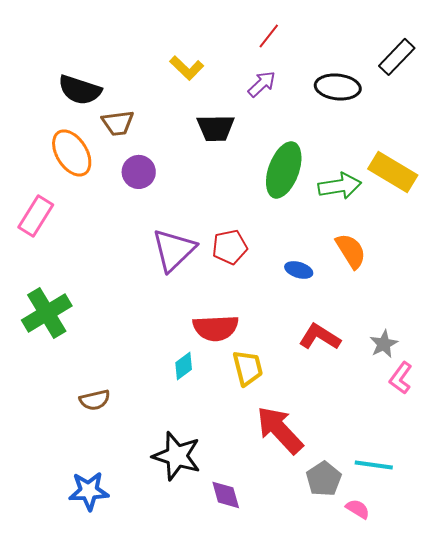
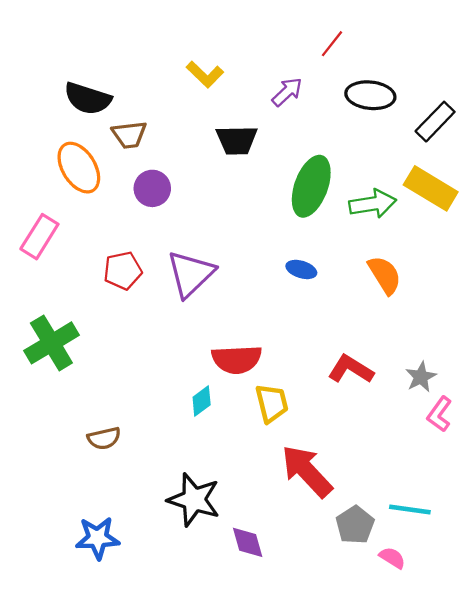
red line: (269, 36) -> (332, 44), moved
black rectangle: (397, 57) -> (435, 122), moved
red pentagon: (230, 247) -> (123, 271), moved
blue ellipse: (299, 270) -> (301, 269), moved

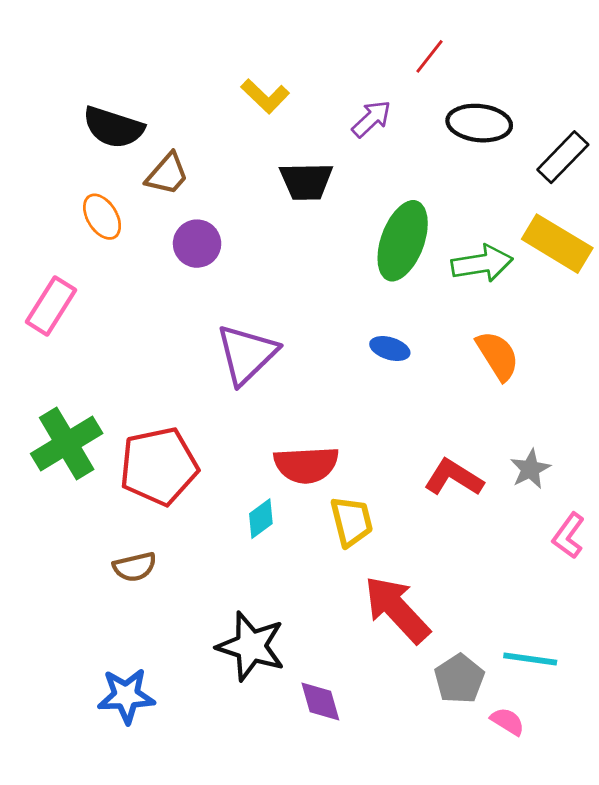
brown trapezoid: (129, 135) -> (167, 174), turned -42
orange ellipse: (79, 168) -> (102, 217), size x0.7
red pentagon: (123, 271) -> (159, 466), moved, size x1.6
gray star: (421, 377) -> (530, 469), moved

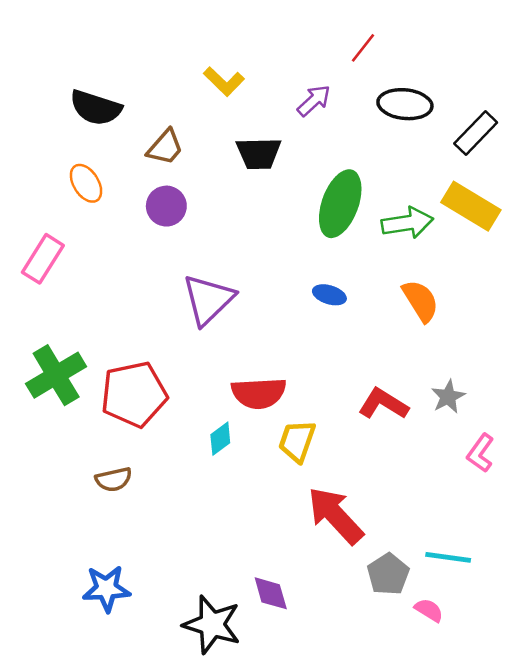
brown trapezoid: (167, 174) -> (165, 147), moved
yellow trapezoid: (352, 521) -> (297, 441), turned -147
black star: (251, 646) -> (212, 625), moved

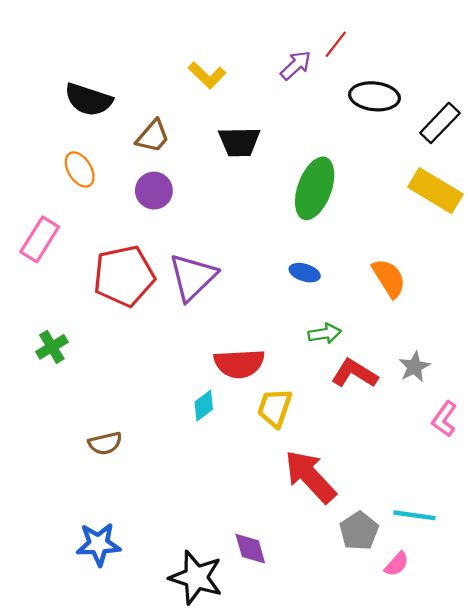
purple arrow: (314, 101) -> (296, 65), moved
green arrow: (407, 223) -> (325, 334), moved, size x0.7
green cross: (56, 375) -> (52, 347), size x0.6
red pentagon: (134, 394) -> (124, 276), moved
pink semicircle: (429, 610) -> (397, 564), turned 100

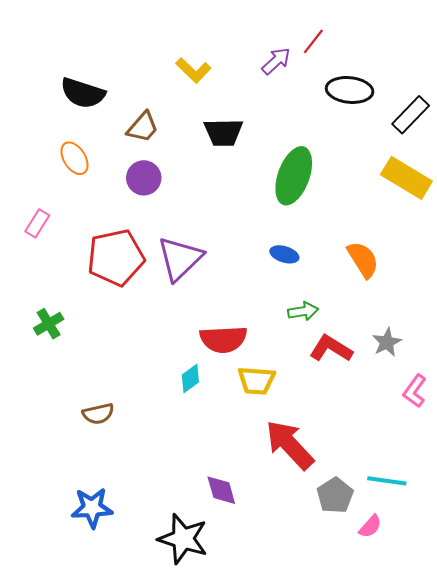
pink rectangle: (40, 239) -> (37, 223), size x0.7
yellow trapezoid: (275, 408) -> (256, 381), turned -105
purple diamond: (250, 549) -> (221, 490), moved

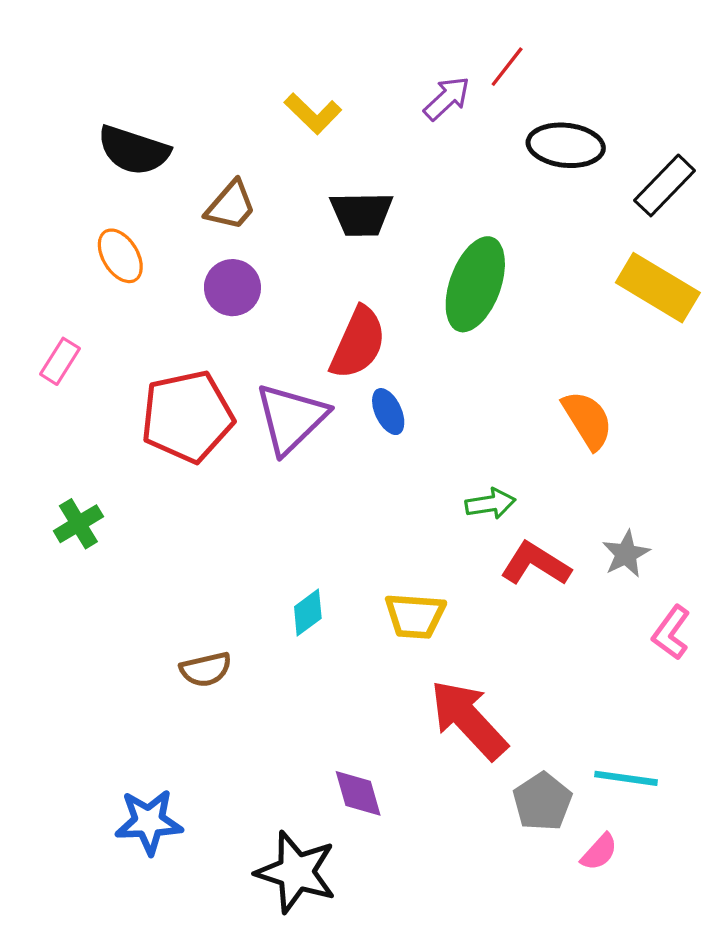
blue ellipse: (284, 254) -> (388, 412), moved, turned 48
red semicircle: (223, 339) -> (358, 343), moved, turned -63
brown semicircle: (98, 414) -> (206, 669), moved

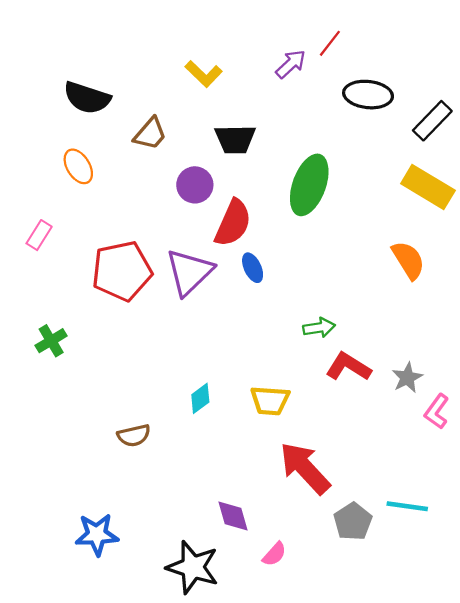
purple circle: (232, 288) -> (195, 185), moved
orange semicircle: (587, 420) -> (408, 260), moved
gray star: (626, 554) -> (407, 378), moved
pink semicircle: (599, 852) -> (274, 554), moved

